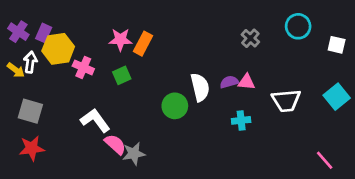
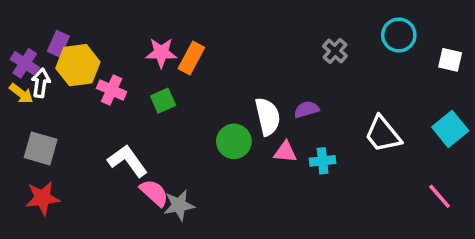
purple cross: (18, 32) -> (25, 63), moved
pink triangle: (246, 82) -> (285, 152), moved
white trapezoid: (286, 101) -> (383, 134), turned 56
pink line: (325, 160) -> (440, 196), moved

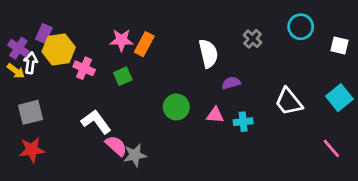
white semicircle: (268, 117) -> (208, 53), moved
gray square: (41, 148) -> (31, 112), turned -30

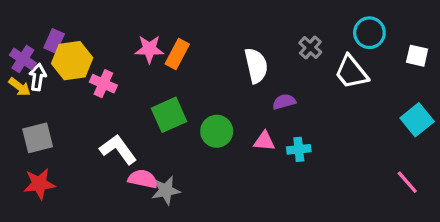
green square: (123, 76) -> (169, 115), moved, size x1.5
white trapezoid: (289, 102) -> (351, 72), moved
pink semicircle: (116, 146) -> (143, 179), turned -30

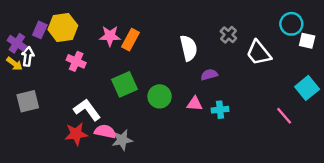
cyan circle: (369, 33) -> (291, 24), moved
yellow hexagon: (72, 61) -> (63, 27), moved
pink line: (407, 182) -> (284, 116), moved
red star: (39, 184) -> (76, 134), moved

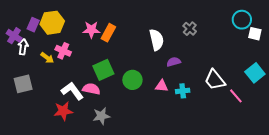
white trapezoid: (259, 53) -> (215, 80), moved
yellow arrow: (14, 64) -> (47, 58), moved
pink semicircle: (105, 131) -> (91, 89), moved

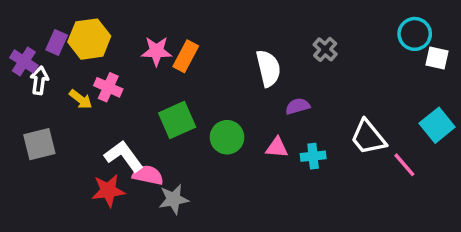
pink semicircle: (91, 89) -> (148, 175), moved

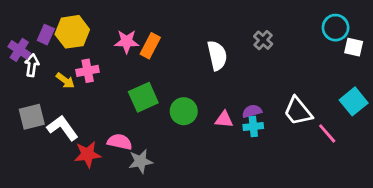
pink cross: (108, 87) -> (88, 71), turned -35
purple semicircle: (298, 106) -> (252, 111), moved
white L-shape: (124, 156) -> (62, 128), moved

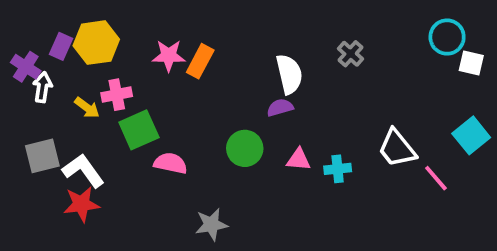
green square: (143, 97) -> (139, 130), moved
purple semicircle: (252, 111) -> (280, 108), moved
pink semicircle: (120, 142) -> (171, 163), moved
red star: (88, 154) -> (81, 204), moved
gray star: (141, 161) -> (211, 224), moved

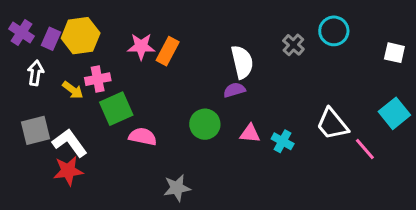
cyan circle: (447, 37) -> (334, 31), moved
purple cross: (26, 67) -> (22, 32), moved
cyan cross: (338, 169) -> (283, 141), turned 35

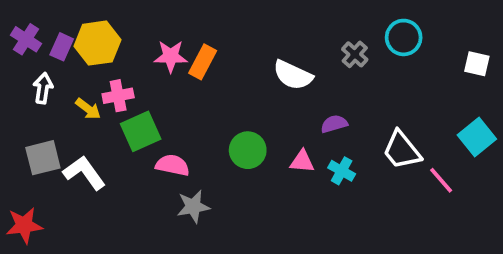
white semicircle: (242, 62) -> (293, 75), turned 128
purple semicircle: (234, 90) -> (334, 124), moved
red star: (68, 171) -> (24, 225), moved
gray star: (177, 188) -> (193, 207), moved

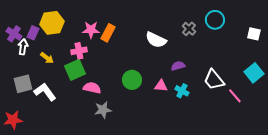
purple cross: (26, 39) -> (14, 34), moved
purple rectangle: (62, 47) -> (33, 33), moved
pink cross: (118, 96) -> (79, 51), moved

